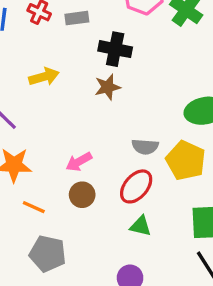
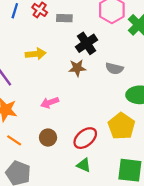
black cross: (115, 49) -> (87, 43), turned 35
gray semicircle: (145, 147) -> (114, 69), moved
pink arrow: (79, 162) -> (50, 103), moved

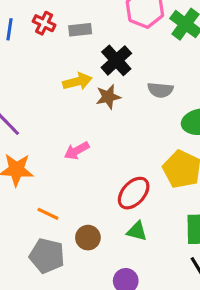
yellow arrow: (36, 54) -> (77, 82), moved
brown circle: (48, 138) -> (88, 238), moved
orange line: (14, 140) -> (48, 214), moved

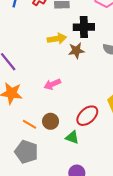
black cross: (116, 60) -> (84, 27), turned 36
green triangle: (137, 231) -> (72, 137), moved
brown circle: (88, 238) -> (51, 121), moved

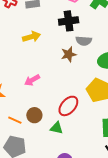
black cross: (84, 27) -> (69, 21), moved
brown star: (76, 51) -> (69, 54), moved

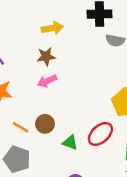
brown star: (69, 54) -> (46, 57), moved
red ellipse: (68, 106) -> (100, 134), moved

